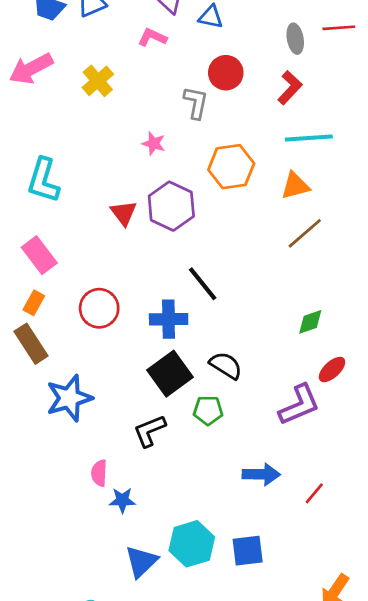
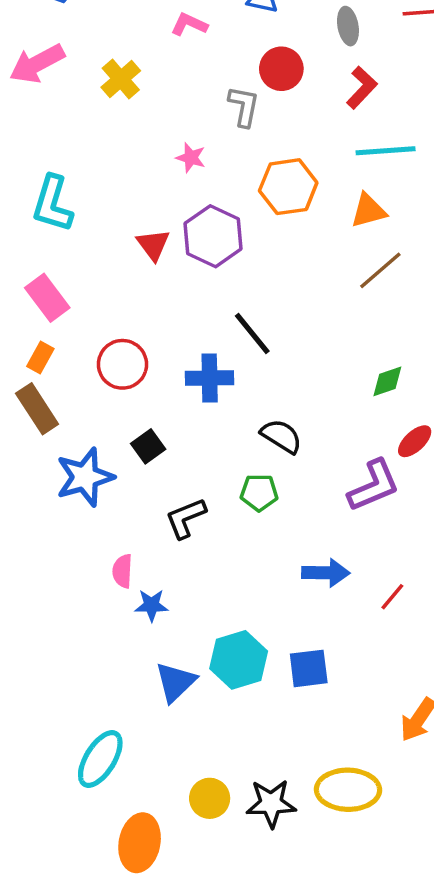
gray ellipse: (295, 39) -> (348, 26), moved
black square: (170, 374) -> (148, 446), moved, size x0.6

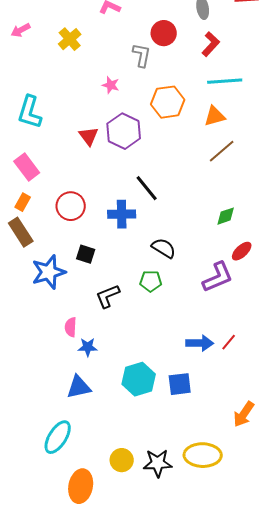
pink arrow: (37, 64) -> (21, 30), size x0.6
black square: (148, 446) -> (86, 254), turned -36
blue arrow: (326, 573) -> (200, 343), moved
blue triangle: (175, 682) -> (79, 387), moved, turned 32

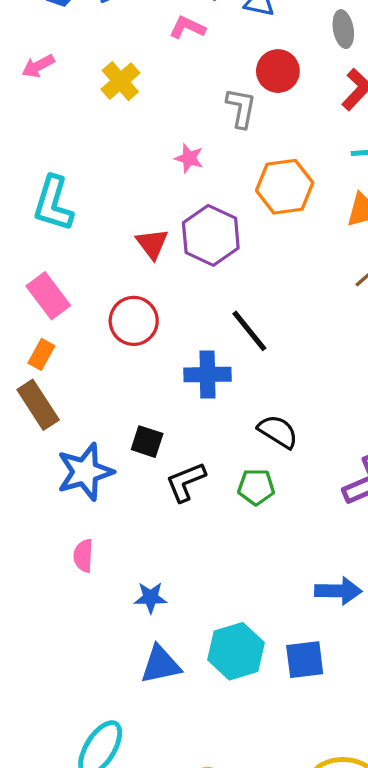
red circle: (71, 206) -> (134, 321), moved
black L-shape: (108, 296) -> (186, 482), moved
pink semicircle: (71, 327) -> (83, 556), moved
blue triangle: (79, 387) -> (161, 665), moved

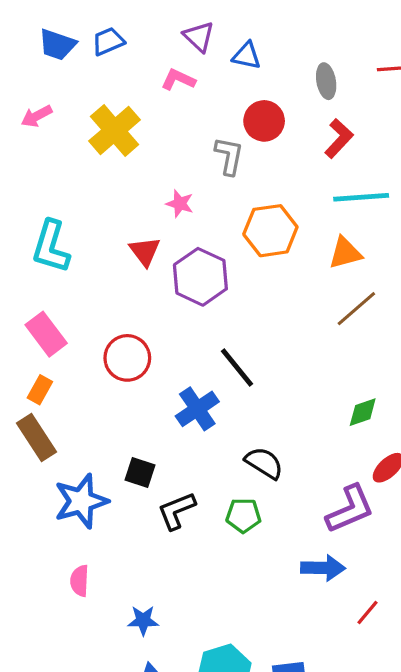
yellow cross: (120, 81) -> (115, 130), size x1.4
red triangle: (152, 244) -> (145, 251), moved
blue cross: (207, 375) -> (197, 409), turned -33
blue arrow: (338, 591) -> (323, 568), moved

